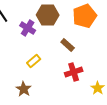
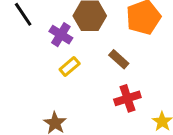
yellow rectangle: (34, 61) -> (70, 67), moved

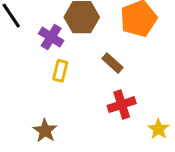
yellow rectangle: (70, 67) -> (60, 71), turned -36

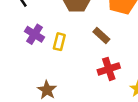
purple cross: (51, 37) -> (35, 34), moved

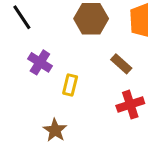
yellow rectangle: (59, 42) -> (70, 85), moved

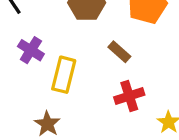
yellow rectangle: (70, 85) -> (64, 75), size x1.5

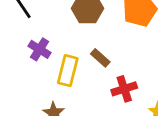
brown rectangle: (119, 52) -> (100, 58), moved

